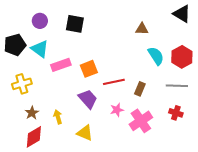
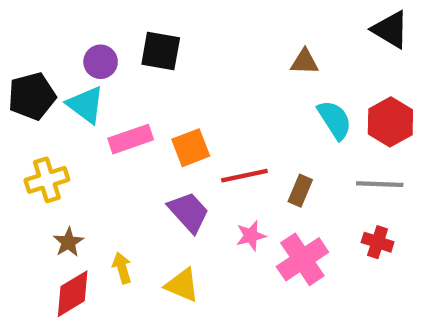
purple circle: (40, 21) -> (101, 62), moved
yellow arrow: (58, 117) -> (122, 268), moved

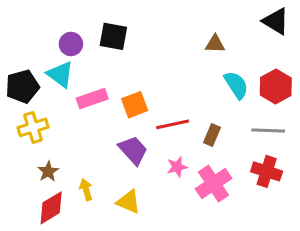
black pentagon: (32, 96) -> (22, 86), moved
red cross: (378, 242) -> (267, 171), size x1.4

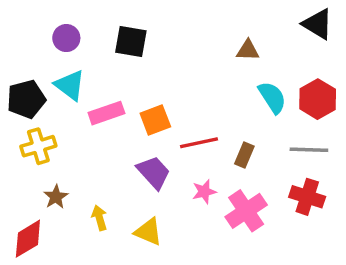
purple circle: (71, 44) -> (66, 38), moved
red diamond: (51, 208) -> (28, 239), moved

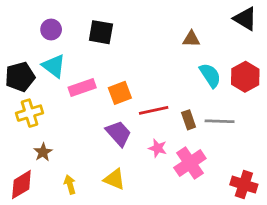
gray line: (309, 150) -> (220, 121), moved
brown rectangle: (244, 155) -> (189, 120), turned -42
pink star: (204, 192) -> (158, 148), turned 30
red cross: (307, 197) -> (244, 185), moved
yellow arrow: (99, 218) -> (70, 185), moved

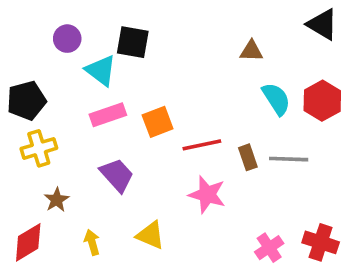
cyan triangle: (54, 66) -> (101, 70), moved
purple trapezoid: (118, 133) -> (117, 175), moved
pink star: (158, 148) -> (207, 194), size x1.5
pink cross: (190, 163) -> (269, 248), moved, size x0.7

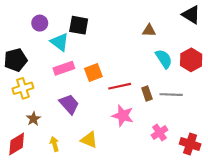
pink cross: (269, 248) -> (160, 132), moved

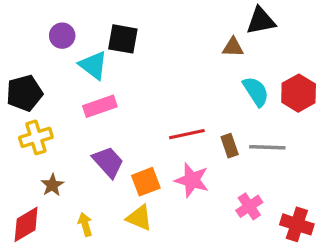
black triangle: (191, 15) -> (261, 21), moved, turned -42
orange square: (93, 72) -> (146, 182), moved

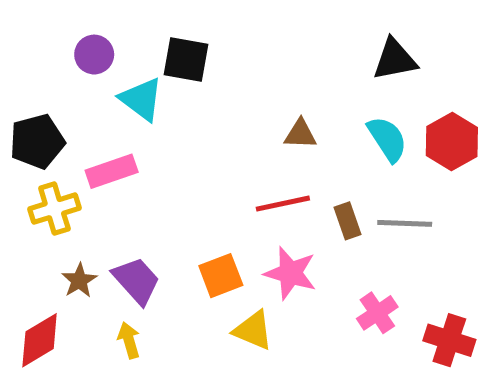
black triangle: (261, 21) -> (395, 59), moved
brown triangle: (233, 47) -> (300, 134), moved
pink rectangle: (100, 106) -> (112, 171), moved
purple trapezoid: (108, 162) -> (136, 281), moved
yellow triangle: (139, 218) -> (253, 330), moved

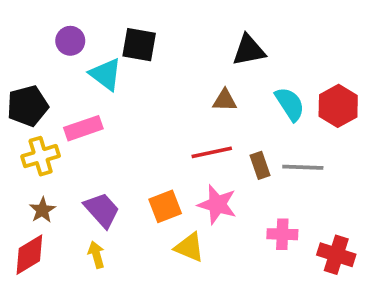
black triangle: (395, 59) -> (249, 50), moved
brown star: (79, 281) -> (42, 210), moved
pink cross: (377, 313) -> (282, 234), turned 36

